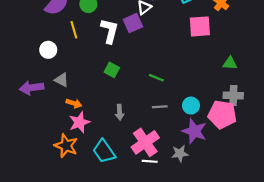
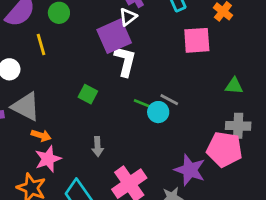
purple square: (133, 23) -> (114, 36), size x1.4
white L-shape: (110, 31) -> (125, 61), moved
gray triangle: (62, 80) -> (26, 107), size x1.6
cyan circle: (191, 106) -> (158, 112), moved
gray line: (160, 107) -> (169, 100), moved, turned 32

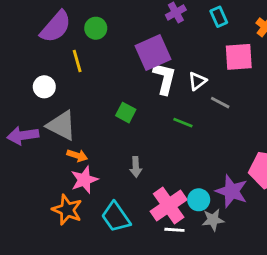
white triangle: (128, 17) -> (197, 81), moved
gray line: (169, 100) -> (220, 103), moved
cyan circle: (158, 112) -> (199, 200), moved

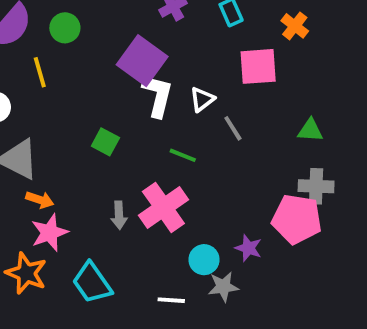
purple square: (153, 53) -> (142, 61), turned -30
gray line: (220, 103) -> (233, 128), turned 30
purple star: (232, 191) -> (248, 248), size x0.6
pink cross: (169, 206) -> (163, 207), moved

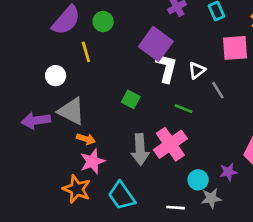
gray arrow: (119, 215) -> (140, 150), size x1.6
purple star: (248, 248) -> (228, 172), turned -30

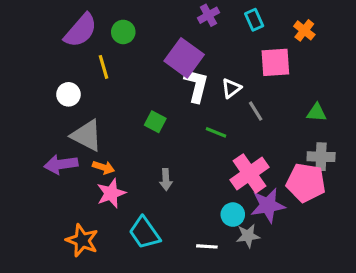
purple arrow: (36, 120) -> (61, 164), moved
pink cross: (170, 144) -> (250, 173), moved
gray arrow: (140, 150) -> (166, 180), size x0.6
purple star: (228, 172) -> (268, 205), size x1.6
orange star: (77, 189) -> (82, 240), moved

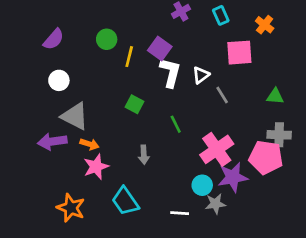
purple semicircle: (81, 30) -> (54, 39), moved, size x0.7
green circle: (123, 32) -> (107, 39), moved
purple square: (184, 58) -> (160, 49), size x0.7
yellow line: (103, 67) -> (129, 57), moved, turned 30
green line: (216, 132) -> (176, 124), moved, turned 42

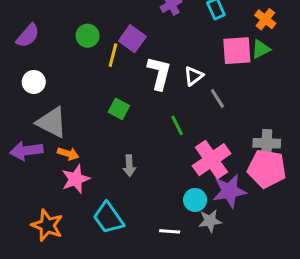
purple square: (160, 49) -> (132, 39), moved
green triangle: (275, 96) -> (261, 49), moved, turned -30
green line: (176, 124) -> (177, 125), moved
gray cross: (279, 135) -> (267, 143), moved

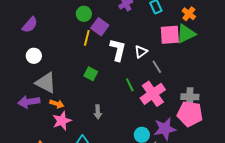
green circle: (88, 36) -> (84, 14), moved
green triangle: (261, 49) -> (186, 34), size x1.5
pink cross: (211, 160) -> (153, 94), moved

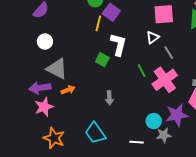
pink square: (170, 35) -> (164, 14), moved
white L-shape: (118, 50) -> (118, 45), moved
orange arrow: (57, 104) -> (68, 90), turned -40
pink star: (62, 121) -> (44, 107), moved

